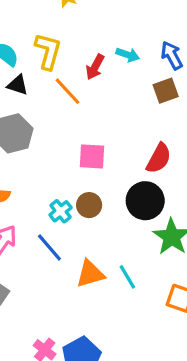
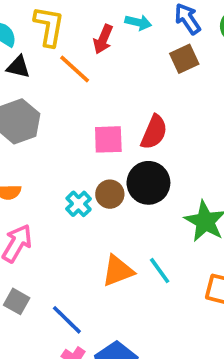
red semicircle: (159, 158) -> (154, 132), moved
black circle: (145, 201) -> (148, 183), moved
blue line: (49, 247) -> (67, 320), moved

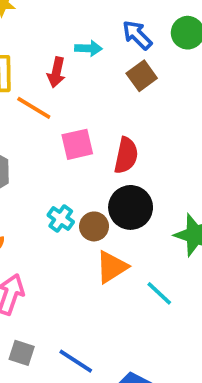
pink square: (108, 139) -> (77, 144), moved
cyan cross: (79, 204) -> (61, 219), moved
orange triangle: (118, 271) -> (112, 267), moved

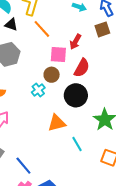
red arrow: (56, 72) -> (75, 42), moved
brown circle: (94, 226) -> (52, 75), moved

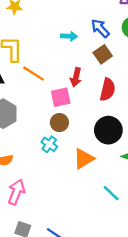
red semicircle: (82, 68) -> (108, 90), moved
black circle: (76, 95) -> (108, 130), moved
orange triangle: (57, 123) -> (84, 159), moved

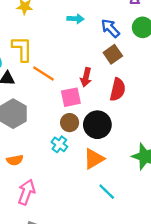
cyan arrow: (69, 36) -> (76, 19), moved
black circle: (108, 130) -> (97, 125), moved
cyan line: (111, 193) -> (107, 192), moved

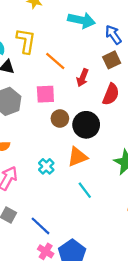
cyan arrow: (76, 19) -> (81, 20), size x1.6
orange line: (44, 73) -> (55, 61), moved
pink square: (71, 97) -> (45, 94), moved
cyan cross: (59, 144) -> (46, 166), moved

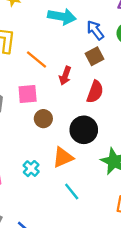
black circle: (86, 125) -> (84, 130), moved

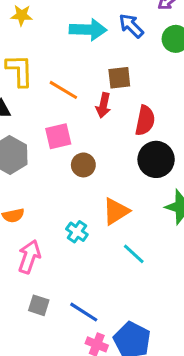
blue arrow: (95, 30) -> (131, 26), moved
brown square: (94, 56) -> (119, 78), moved, turned 30
black circle: (84, 130) -> (156, 159), moved

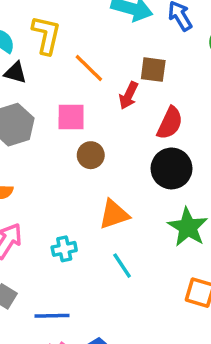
cyan cross: (77, 232) -> (64, 249), moved, turned 30
blue line: (84, 312) -> (52, 316), turned -48

